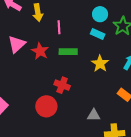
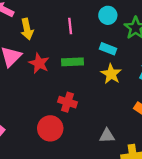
yellow arrow: (38, 13) -> (27, 29), moved
pink line: (59, 27) -> (70, 26), moved
cyan rectangle: (98, 34) -> (108, 49), moved

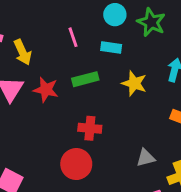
cyan rectangle: (108, 49) -> (111, 47), moved

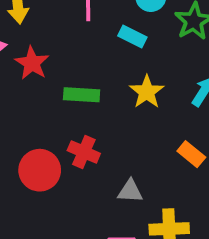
green rectangle: (85, 79) -> (82, 95), moved
red cross: (90, 128) -> (84, 152), moved

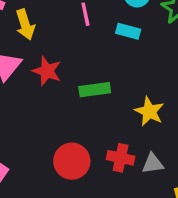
yellow star: (147, 92) -> (149, 111), moved
red cross: (84, 152) -> (121, 158), moved

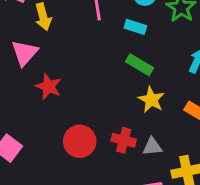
red star: (47, 71) -> (49, 86), moved
green rectangle: (95, 90) -> (140, 65), moved, turned 36

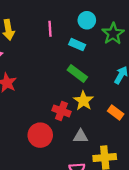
red cross: (124, 140) -> (61, 111), moved
red circle: (80, 141) -> (40, 135), moved

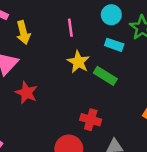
cyan rectangle: (77, 45) -> (114, 45), moved
yellow star: (83, 101) -> (78, 62), moved

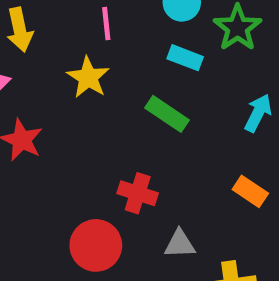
yellow star: (78, 62) -> (88, 77), moved

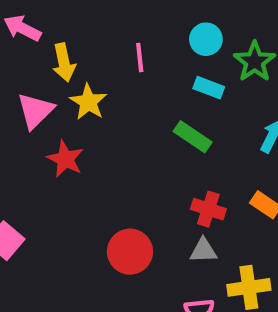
yellow star: (88, 77) -> (88, 102), moved
red cross: (138, 193) -> (208, 209), moved

